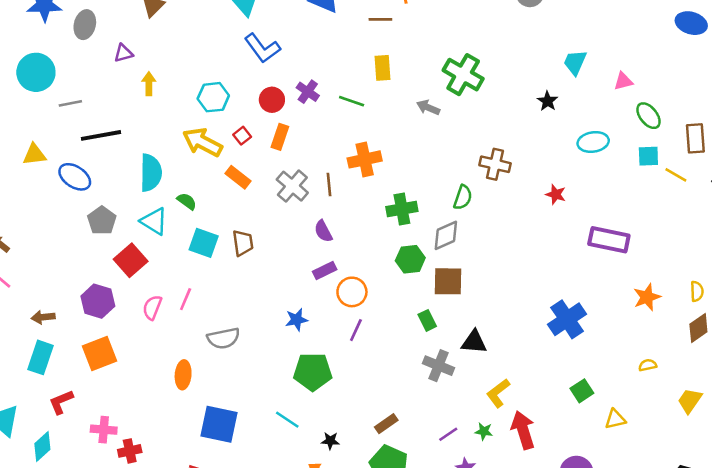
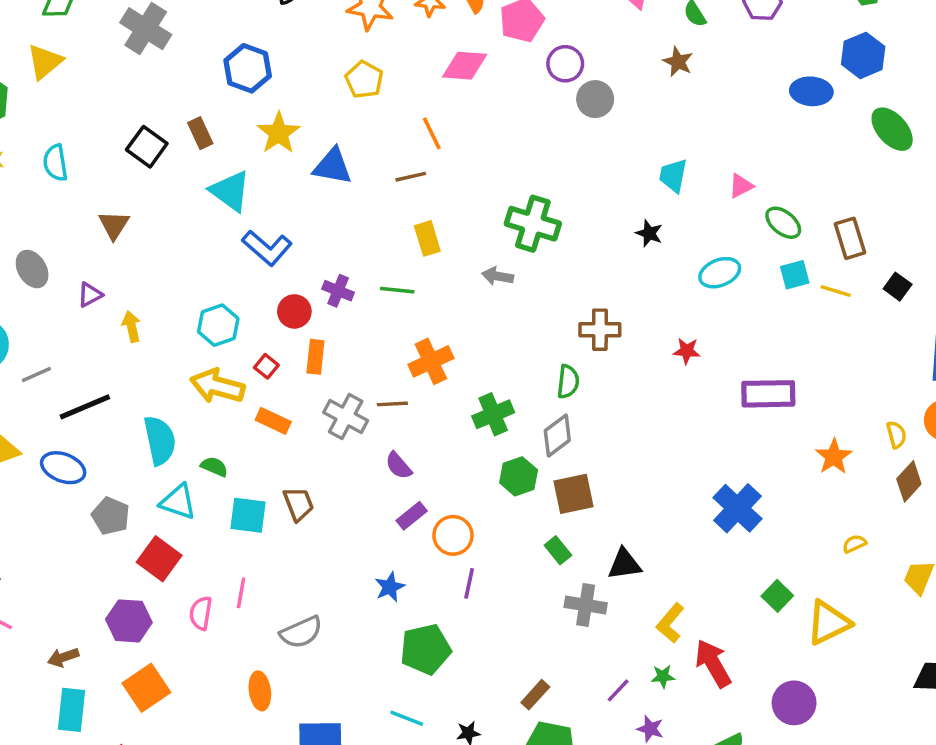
gray ellipse: (85, 25) -> (32, 269), turned -32
brown line: (329, 185) -> (392, 404), turned -75
yellow triangle: (615, 419) -> (828, 623), size x1.6

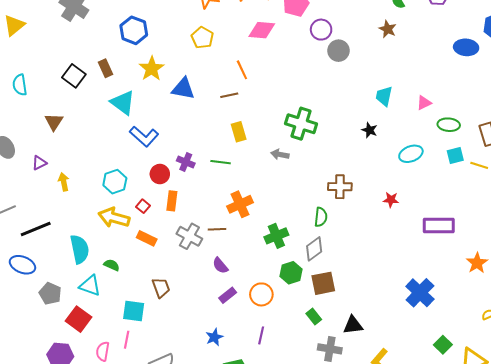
green ellipse: (783, 223) -> (449, 125), turned -35
cyan square: (248, 515) -> (134, 311), moved
orange circle: (453, 535) -> (261, 294), moved

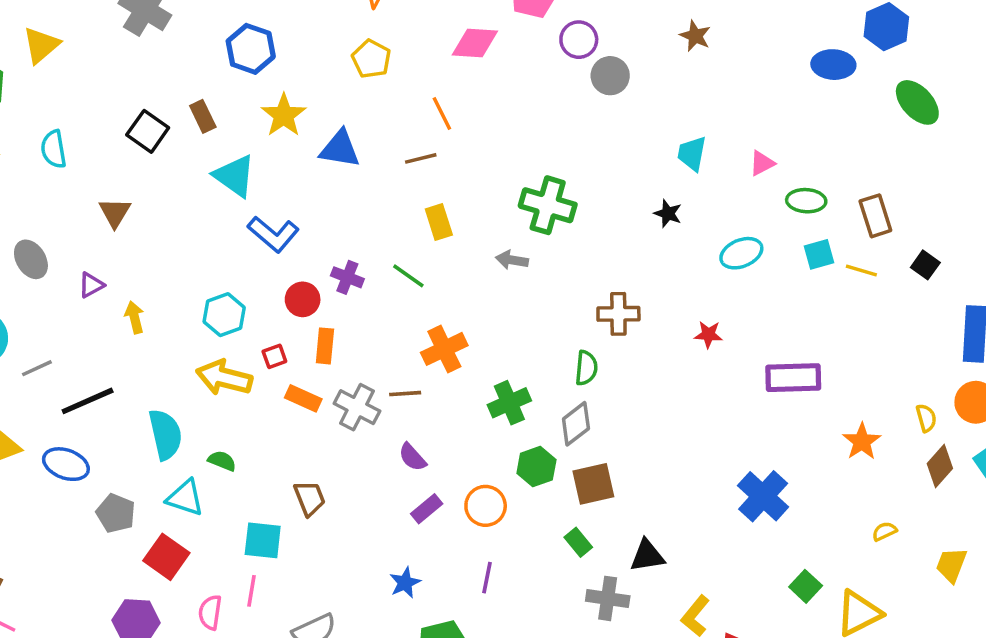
green line: (221, 162) -> (408, 276), turned 30
red square: (143, 206) -> (274, 356), turned 32
orange rectangle: (147, 238) -> (303, 398), moved

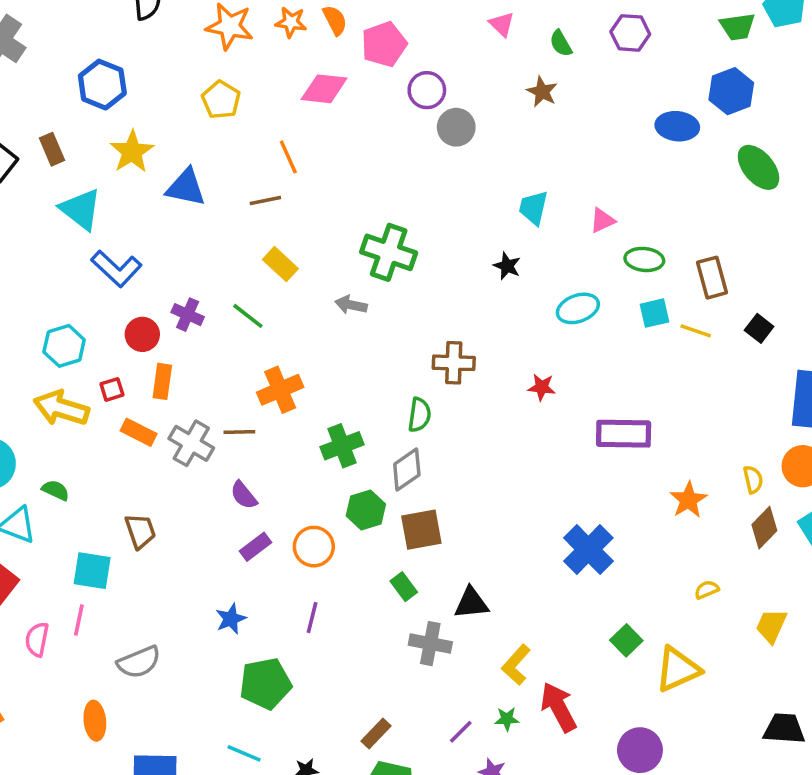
yellow rectangle: (439, 222) -> (280, 264), turned -32

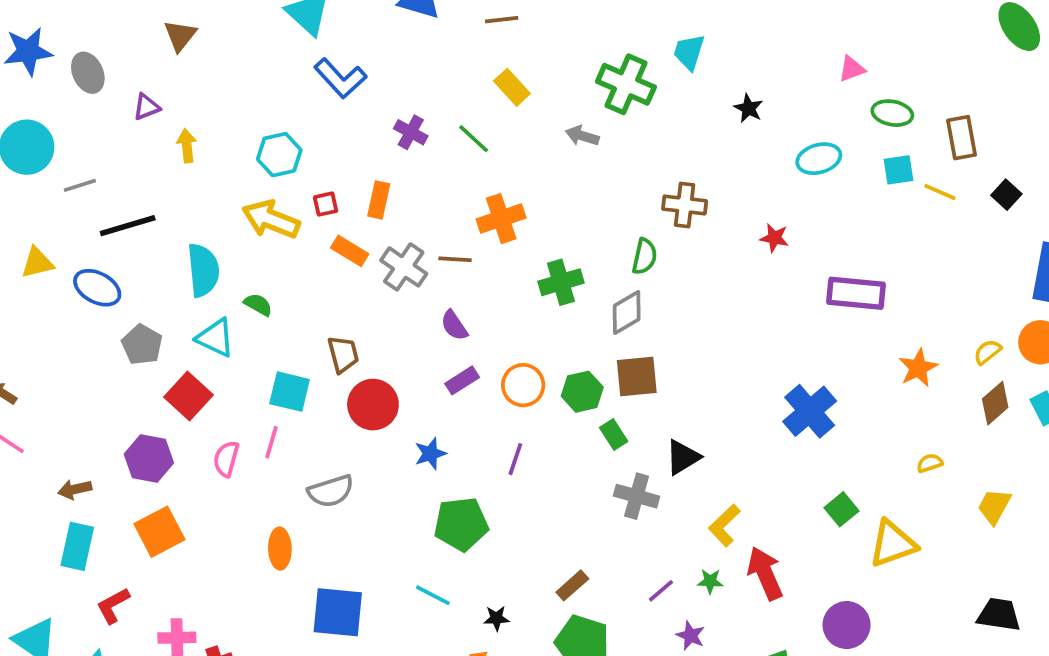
cyan trapezoid: (533, 208) -> (689, 52), moved
red circle: (142, 334) -> (373, 405), moved, size x1.4
yellow semicircle: (753, 479) -> (987, 352), turned -120
green hexagon: (366, 510) -> (582, 392), moved
black triangle: (471, 603) -> (683, 457), turned -30

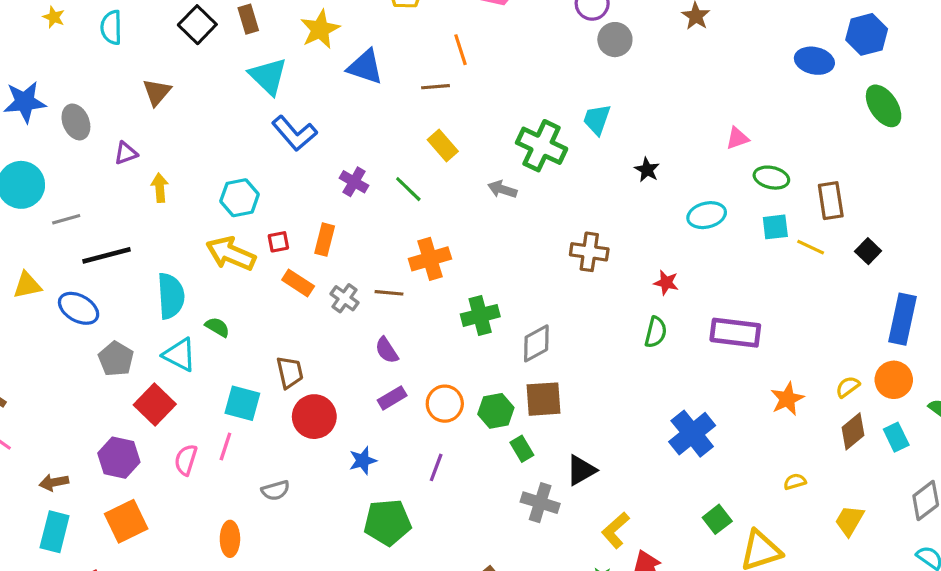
green semicircle: (645, 256) -> (656, 332), moved
gray cross: (404, 267) -> (345, 298), size x0.7
gray semicircle: (331, 491) -> (275, 490), size x0.7

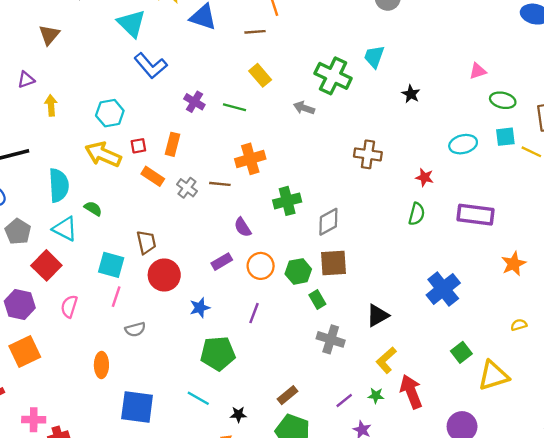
green line: (408, 189) -> (235, 107), turned -30
cyan ellipse: (707, 215) -> (463, 144), moved
purple semicircle: (387, 350) -> (243, 227), moved
pink line: (225, 447) -> (116, 297), moved
black triangle: (581, 470) -> (378, 315), moved

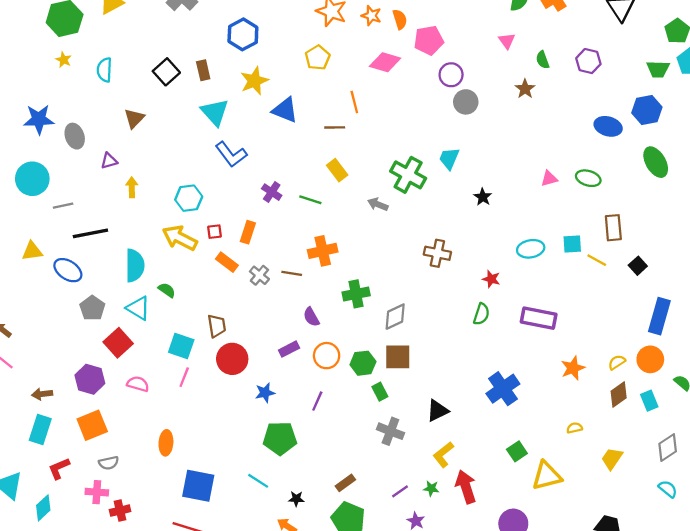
green ellipse: (503, 100) -> (588, 178), moved
pink semicircle: (69, 306) -> (138, 384), turned 85
gray semicircle: (135, 329) -> (109, 463), moved

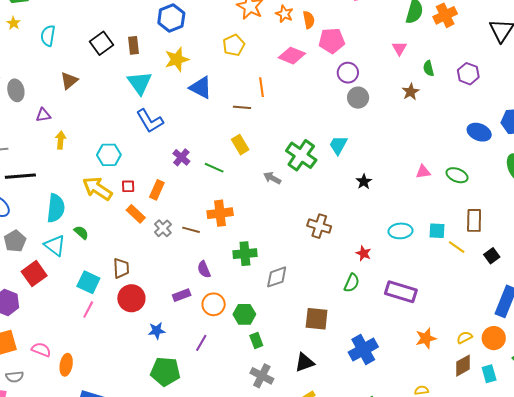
brown square: (398, 357) -> (317, 319), moved
pink semicircle: (138, 384) -> (41, 350), moved

